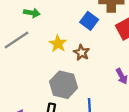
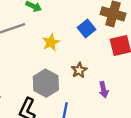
brown star: (82, 53) -> (79, 70), moved

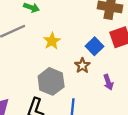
blue square: (86, 29) -> (95, 46), moved

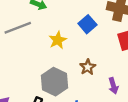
blue square: (95, 46) -> (87, 24), moved

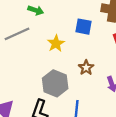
blue square: (87, 24) -> (83, 27), turned -35

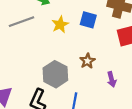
yellow star: (56, 43) -> (60, 24), moved

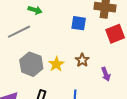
yellow star: (60, 24) -> (56, 64), moved
gray hexagon: (55, 74) -> (31, 64), moved

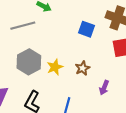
purple arrow: (106, 74) -> (104, 88), turned 32

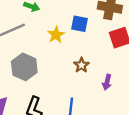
yellow star: (55, 67) -> (56, 35), moved

